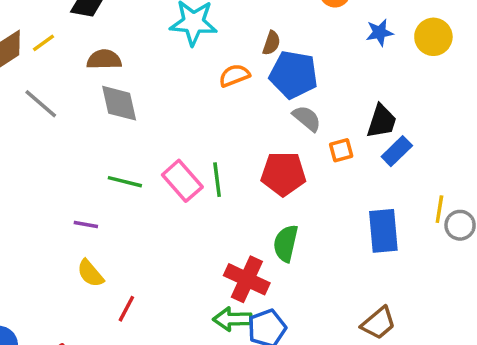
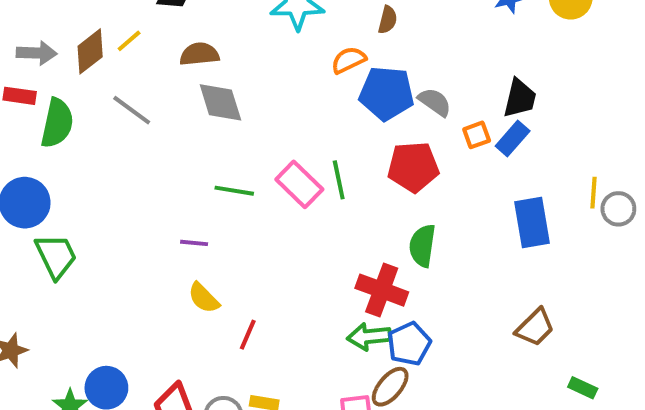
blue pentagon: (294, 75) -> (387, 93), moved
blue rectangle: (397, 151) -> (513, 138), moved

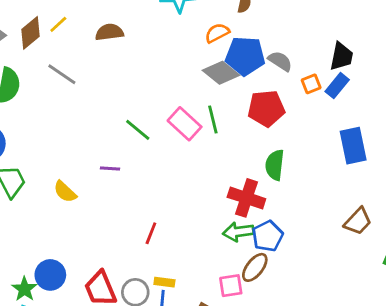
gray diamond: (220, 102) -> (221, 73), moved, turned -32
green line: (234, 191) -> (138, 130), turned 32
yellow semicircle: (204, 298) -> (65, 192), moved

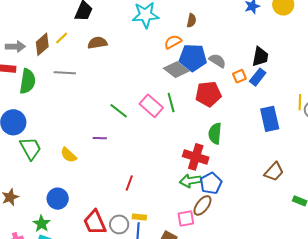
gray line: (62, 74) -> (65, 73), turned -30
blue circle: (50, 275) -> (58, 199), moved

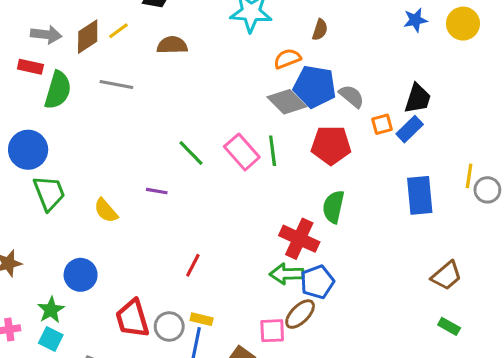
brown trapezoid: (274, 172) -> (447, 276), moved

